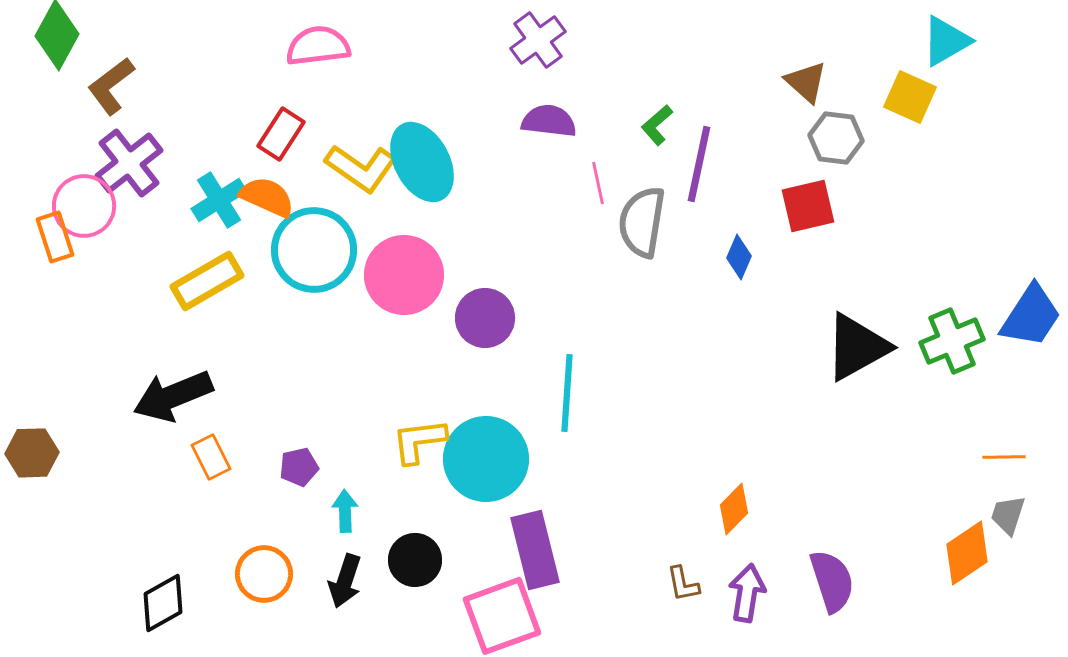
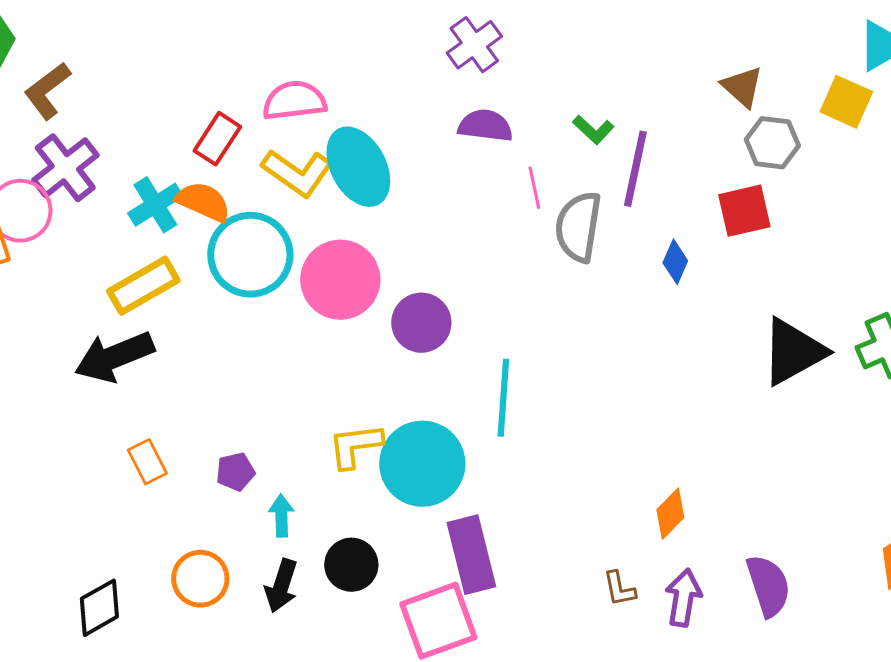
pink semicircle: (318, 46) -> (294, 101), moved
green L-shape: (657, 125) -> (593, 130), turned -96
black arrow: (173, 396) -> (114, 357), moved

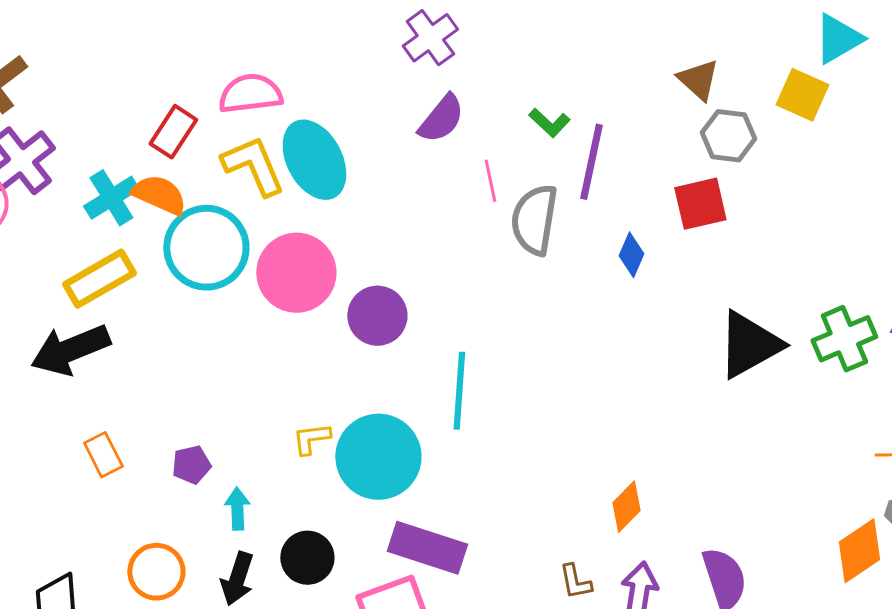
purple semicircle: (485, 126) -> (441, 119), turned 122
yellow L-shape: (297, 173) -> (253, 166), turned -148
yellow L-shape: (355, 446) -> (311, 439), size x0.7
purple rectangle: (471, 555) -> (427, 548), turned -58

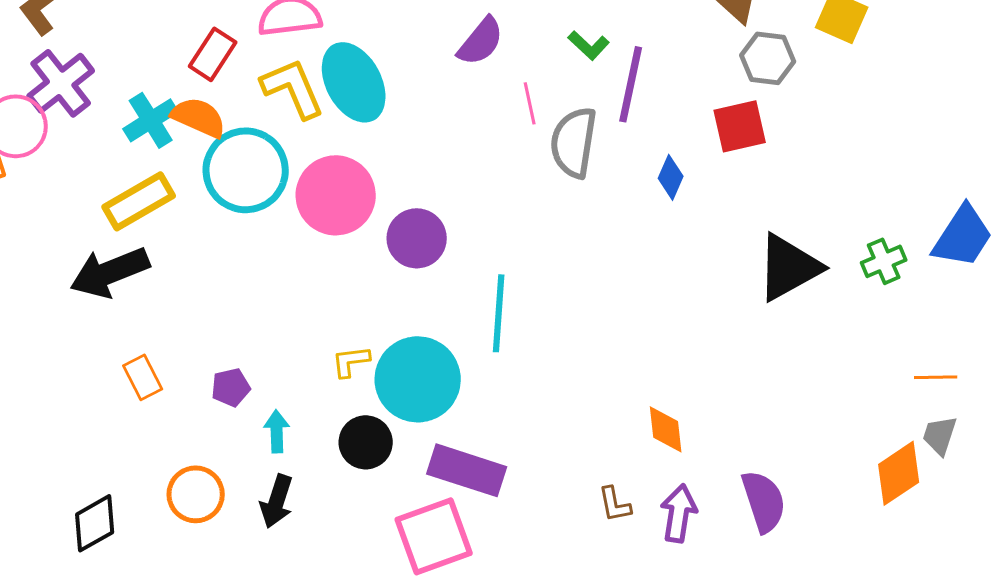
green cross: (844, 339) -> (884, 261), size x0.7
orange diamond: (626, 507) -> (666, 429), turned -51
black circle: (307, 558) -> (366, 442), moved

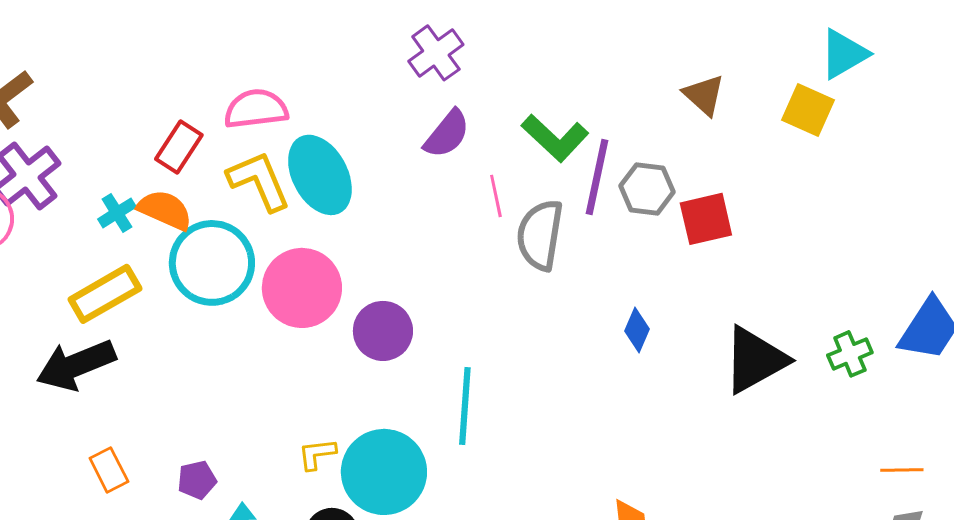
green L-shape: (589, 45) -> (555, 138), size x1.6
gray hexagon: (768, 58) -> (647, 189), moved
cyan cross: (151, 120) -> (117, 213), size x0.7
blue diamond: (671, 177) -> (637, 330), moved

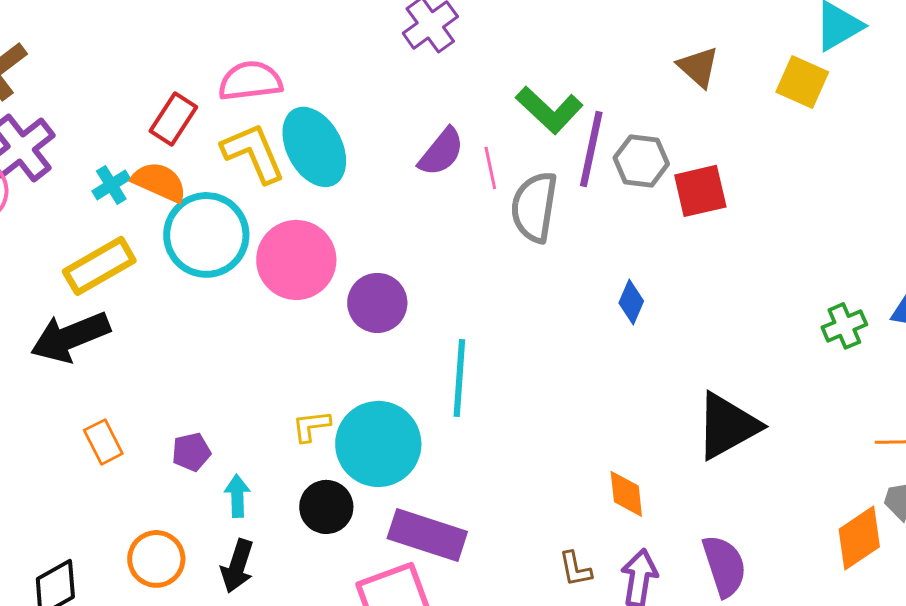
purple semicircle: (447, 134) -> (441, 152), moved
black triangle: (755, 360) -> (727, 426), moved

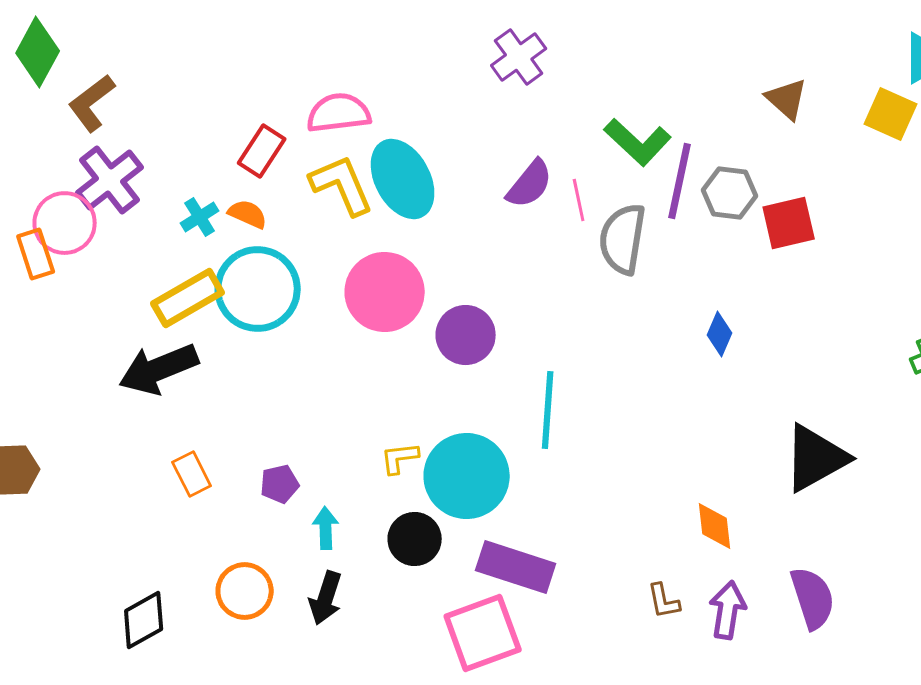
orange semicircle: (159, 182) -> (248, 214), size x0.7
cyan circle: (206, 235) -> (258, 289), moved

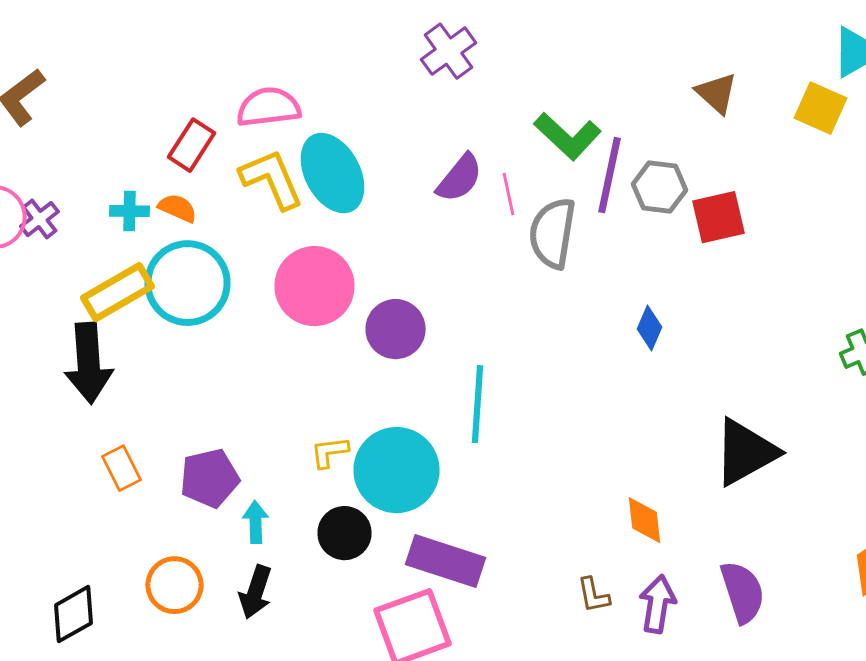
purple cross: (110, 180) -> (40, 219), moved, size x0.6
cyan cross: (200, 217) -> (130, 211), turned 33
black arrow: (159, 369) -> (88, 363), turned -72
purple pentagon: (280, 484) -> (210, 478), size x1.5

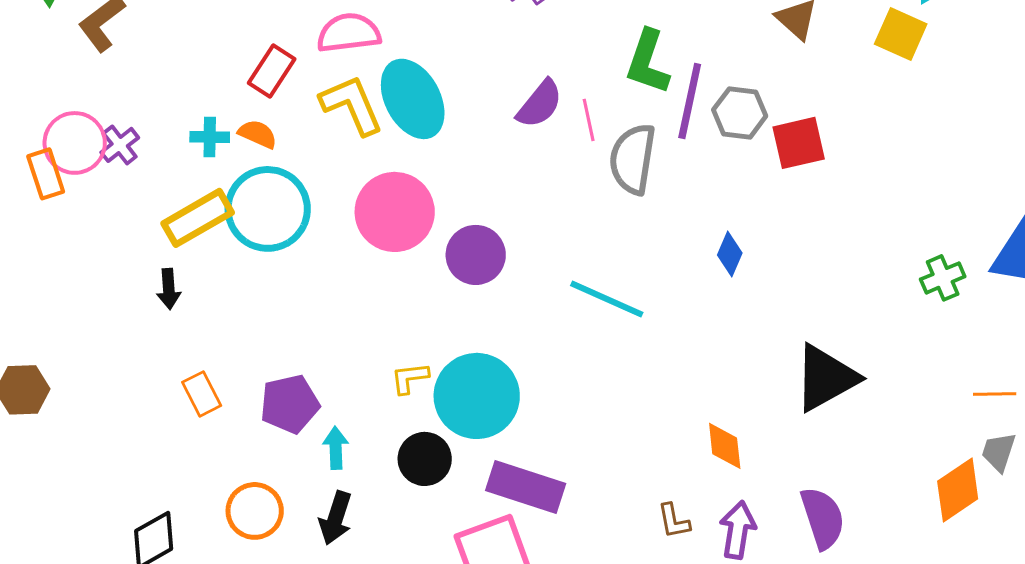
green L-shape: (568, 136) -> (648, 62), turned 66
black arrow: (88, 363) -> (169, 289), size x0.5
cyan line: (478, 404) -> (607, 299), moved, turned -70

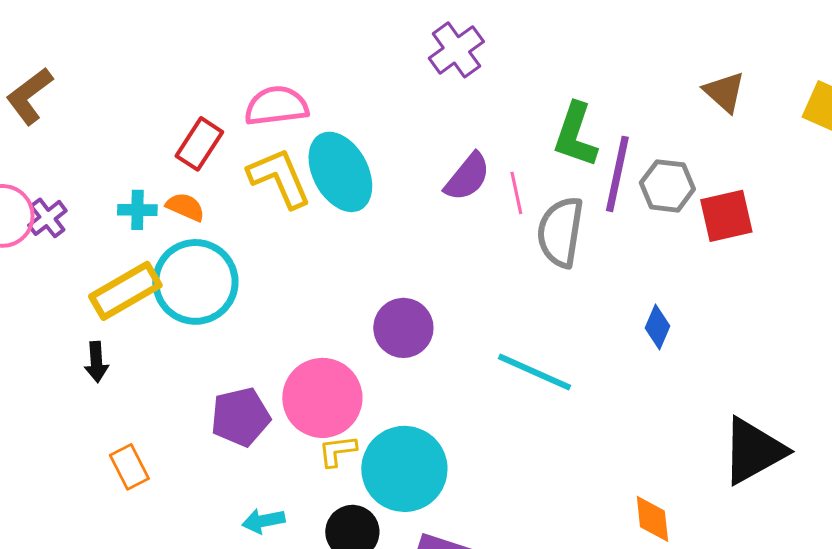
pink circle: (395, 212) -> (322, 398), moved
purple pentagon: (290, 404) -> (240, 417), moved
cyan arrow: (336, 448) -> (263, 521), turned -99

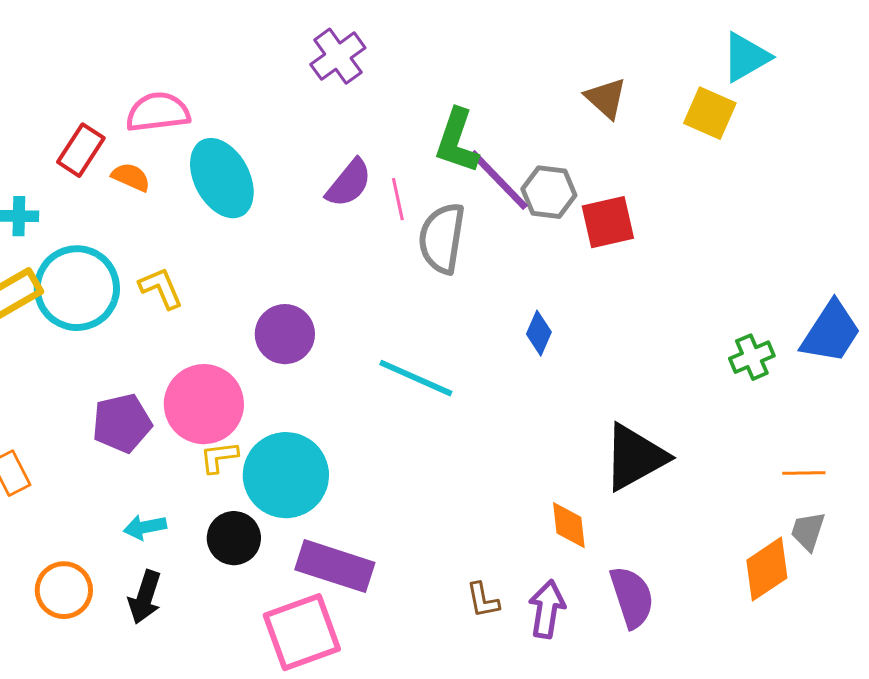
purple line: (617, 174) -> (499, 180), turned -56
yellow L-shape: (279, 178) -> (161, 288), moved, size x0.7
orange semicircle: (185, 207) -> (131, 177), moved
orange diamond: (652, 519) -> (569, 525), moved

